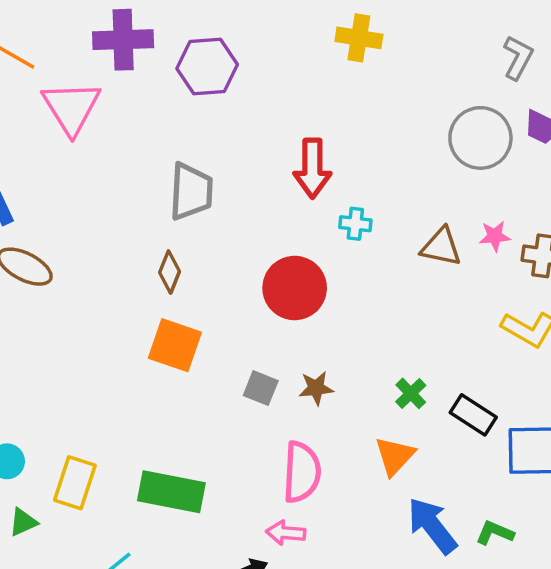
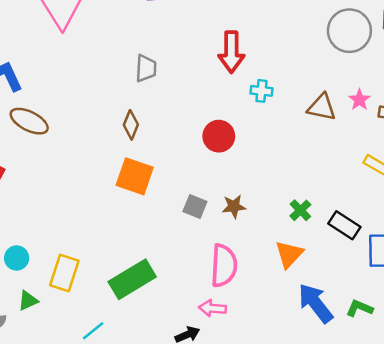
gray trapezoid: (191, 192) -> (146, 68), size x0.7
pink star: (495, 236) -> (359, 100), turned -30
red circle: (295, 288) -> (219, 136), size x0.7
green rectangle: (171, 492) -> (132, 279), turned -42

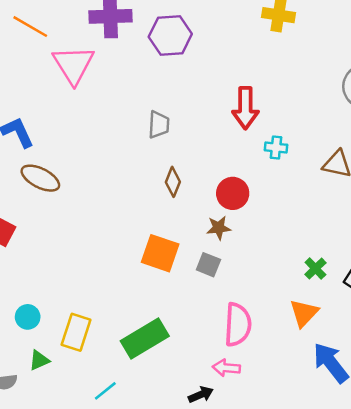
brown diamond: (131, 125) -> (173, 182), moved
orange square: (135, 176) -> (160, 253), moved
brown star: (234, 206) -> (219, 228), moved

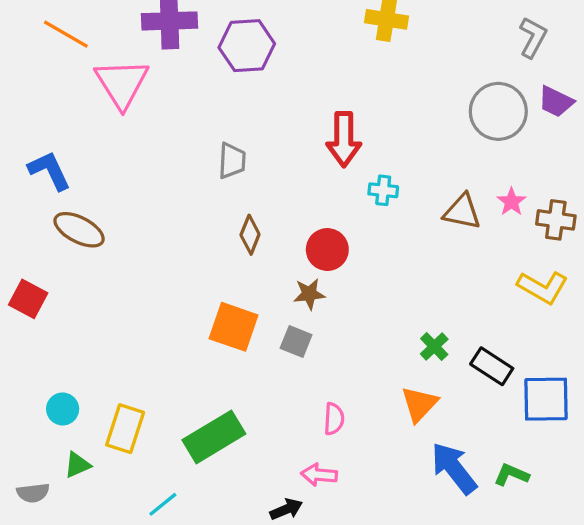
pink semicircle: (238, 325) -> (334, 419), size x0.6

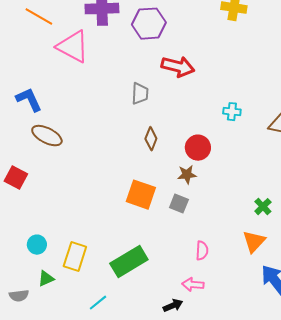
pink triangle: (122, 83) -> (73, 47), turned -30
red arrow: (344, 139) -> (178, 67), moved, turned -76

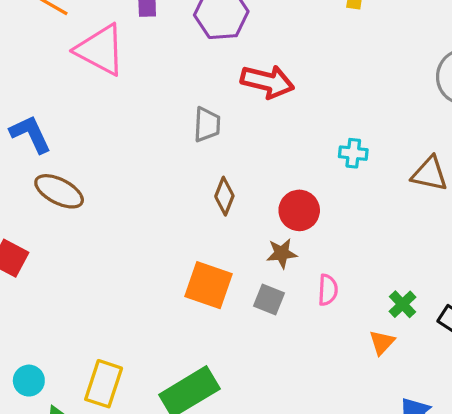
orange triangle: (254, 242) -> (382, 342), moved, size x0.7
cyan circle: (37, 245) -> (29, 381), moved
pink semicircle: (202, 251) -> (328, 290), moved

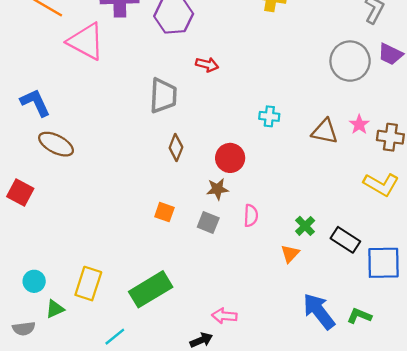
red arrow: (267, 82) -> (207, 65), size x0.6
gray trapezoid: (207, 125) -> (163, 96), size x1.4
orange square: (209, 285) -> (164, 212), size x0.6

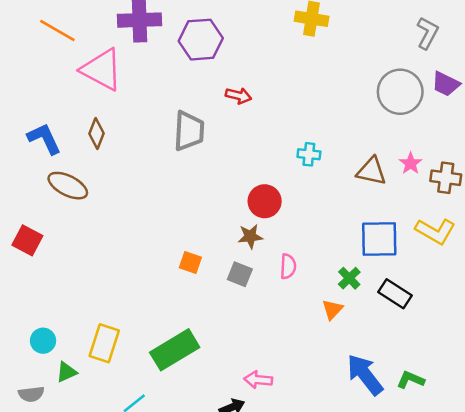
brown diamond: (176, 148) -> (96, 133), moved
blue square: (383, 263) -> (379, 239), moved

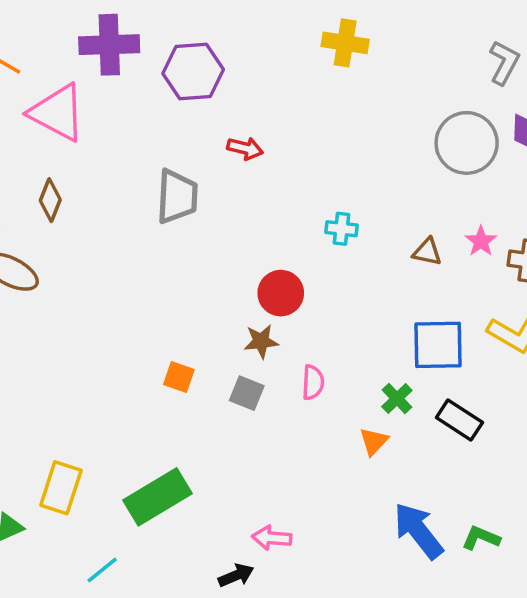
brown triangle: (371, 171) -> (427, 252), size x0.7

